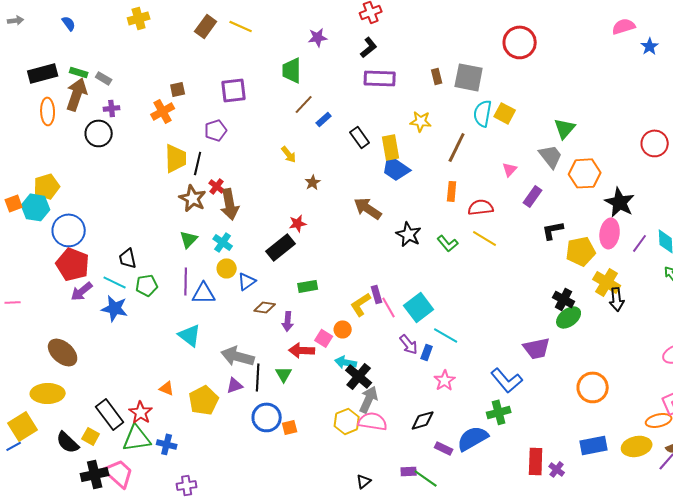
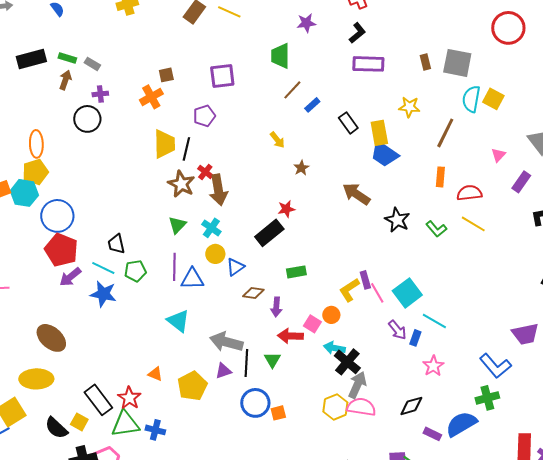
brown arrow: (77, 94) -> (65, 80), size x0.6
orange ellipse: (48, 111) -> (36, 144), moved

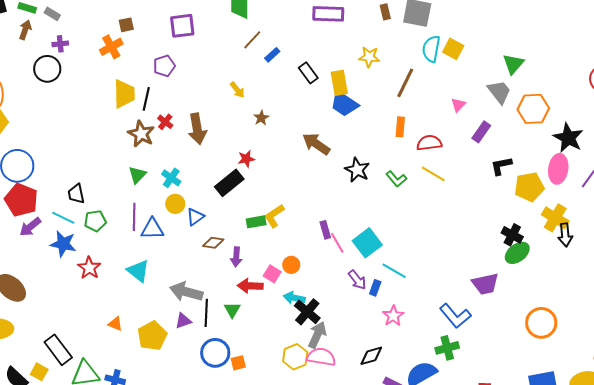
brown arrow: (218, 190) -> (197, 129), moved
yellow L-shape: (349, 290) -> (274, 216), moved
red star: (129, 398) -> (89, 268), moved

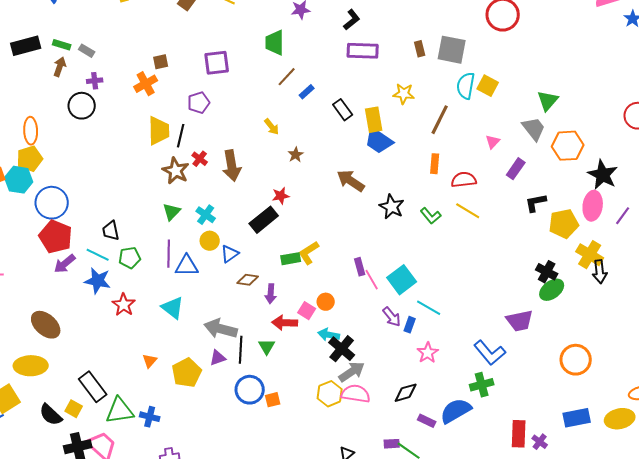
orange triangle: (115, 324) -> (150, 361), turned 49
gray arrow: (317, 335) -> (352, 372), turned 32

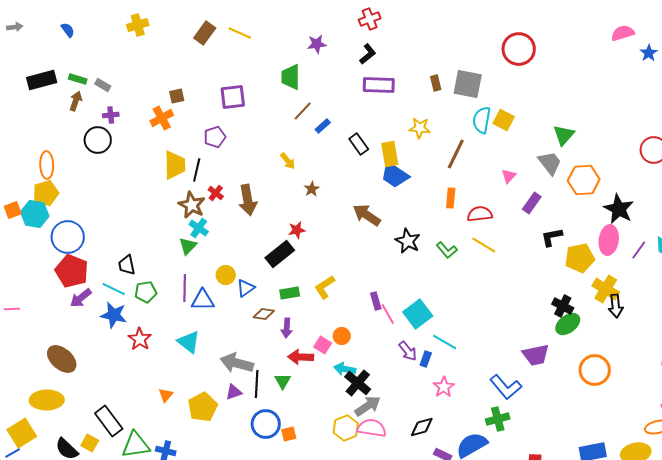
cyan cross: (206, 215) -> (199, 228), moved
green rectangle: (291, 259) -> (290, 293), moved
orange circle: (576, 360) -> (595, 370), moved

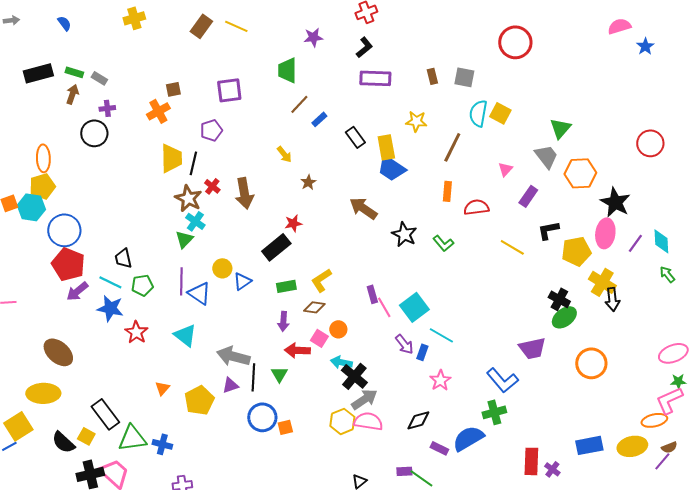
gray square: (468, 84) -> (464, 77), size x0.7
yellow line: (484, 245) -> (512, 247), moved
blue triangle: (203, 300) -> (199, 293), turned 35
brown diamond: (264, 314) -> (314, 307), moved

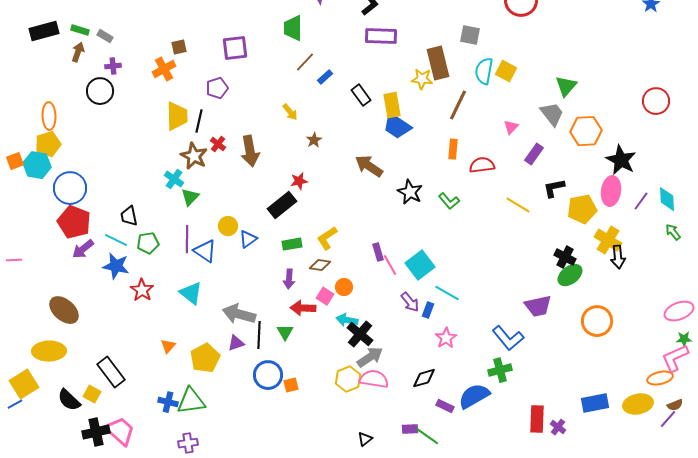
brown rectangle: (432, 76) -> (438, 63), moved, size x2.0
cyan cross: (195, 221) -> (174, 179), moved
green triangle: (132, 438) -> (191, 401), moved

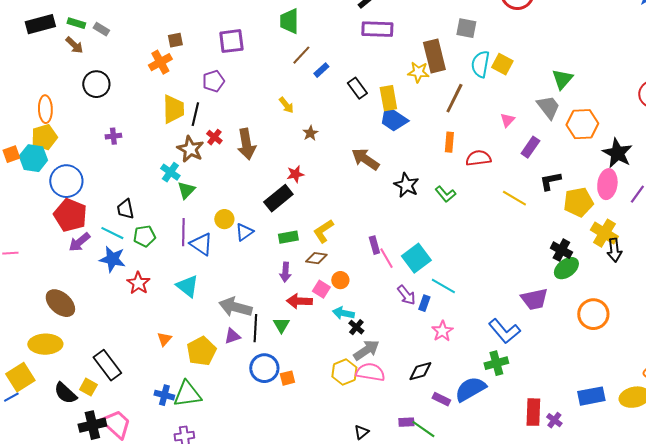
brown arrow: (78, 52) -> (74, 45), turned 114
purple cross: (113, 66) -> (113, 136), moved
black cross: (360, 334) -> (356, 327), size x0.6

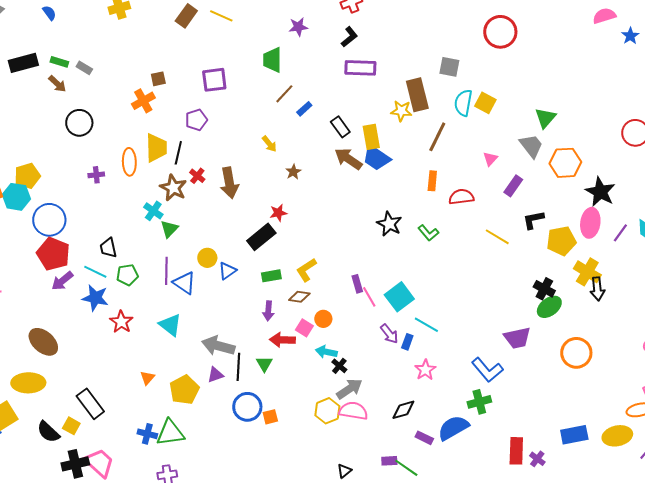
orange ellipse: (45, 109) -> (129, 162), moved
brown arrow: (365, 159) -> (348, 159), moved

